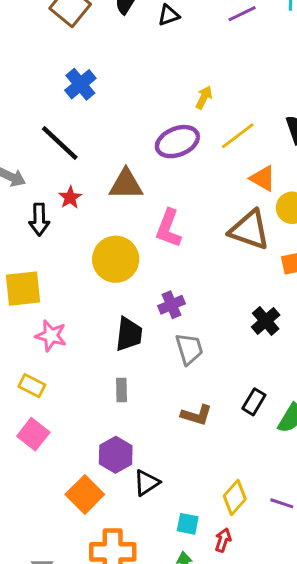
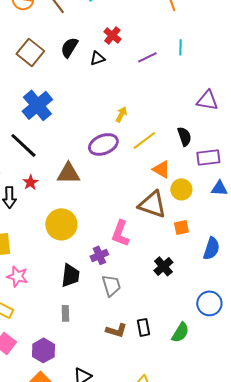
blue cross: (80, 84) -> (37, 105), size x1.4
pink L-shape: (169, 228) -> (120, 233), moved
black rectangle: (254, 402) -> (143, 327), moved, turned -42
purple hexagon: (116, 455) -> (43, 350), moved

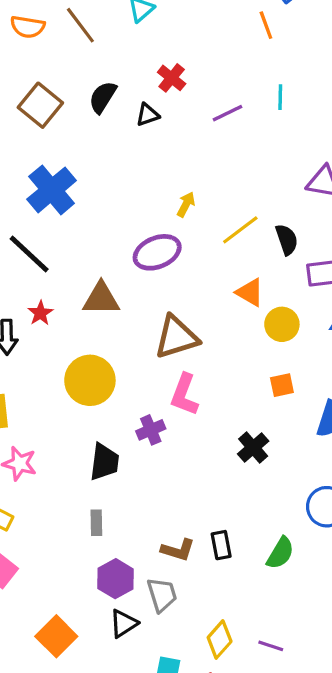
yellow line: (144, 140) -> (240, 230), moved
brown triangle: (152, 204) -> (176, 337), moved, turned -36
gray trapezoid: (111, 285) -> (162, 595), moved
purple hexagon: (43, 350) -> (116, 579), moved

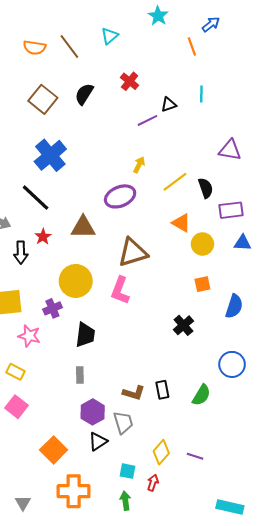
purple line: (228, 113) -> (148, 120), moved
black triangle: (148, 115) -> (169, 105), moved
pink L-shape: (184, 395) -> (120, 290), moved
purple cross: (151, 430) -> (52, 308), moved

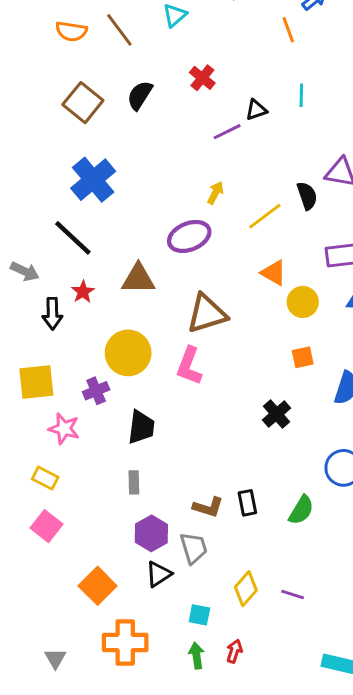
black semicircle: (206, 188) -> (307, 196), moved
red arrow: (153, 483) -> (234, 651), moved

